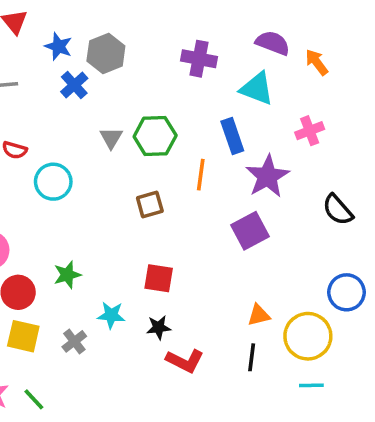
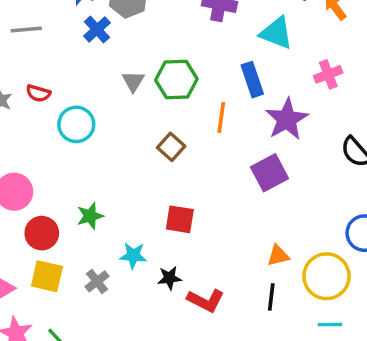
brown square: (150, 204) -> (171, 147), turned -32
black star: (159, 327) -> (169, 278), moved

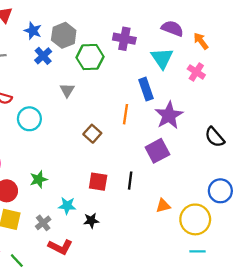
cyan triangle: (276, 33) -> (162, 58), turned 35
pink cross: (328, 74) -> (196, 72), moved, turned -36
green hexagon: (176, 80) -> (90, 57), moved
black line: (271, 297) -> (130, 181), moved
red L-shape: (206, 300) -> (60, 247), moved

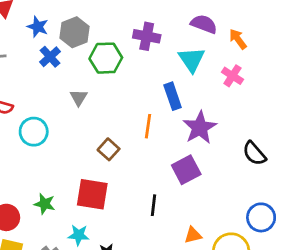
green star: (39, 179) -> (45, 204), turned 30
red square: (98, 182) -> (92, 194), moved, size x1.4

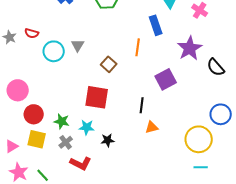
gray triangle: (79, 98) -> (78, 45), moved
purple star: (200, 128) -> (190, 48), moved
green star: (45, 204) -> (62, 121), moved
orange triangle: (193, 235) -> (152, 127), moved

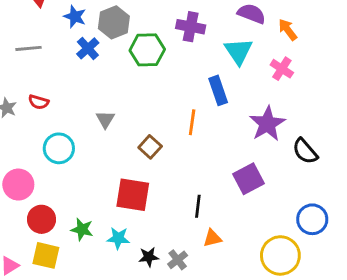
cyan circle: (54, 51) -> (59, 148), moved
purple square: (166, 79) -> (249, 179), moved
gray cross: (66, 142) -> (178, 260), moved

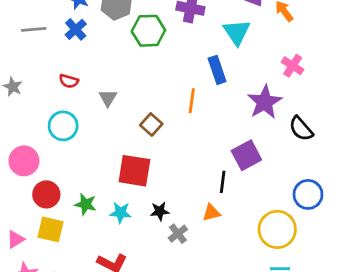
blue cross: (88, 48) -> (76, 29), moved
pink cross: (282, 69) -> (293, 66), moved
red semicircle: (39, 102) -> (69, 81), moved
black line: (198, 206) -> (223, 182), moved
black star: (149, 257) -> (160, 211), moved

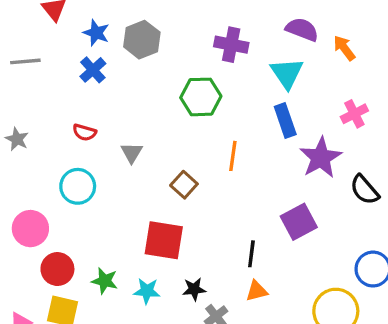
gray line: (34, 29) -> (25, 61), moved
green hexagon: (148, 31) -> (201, 97), moved
pink cross: (293, 66) -> (354, 114), turned 30
blue rectangle: (217, 70) -> (285, 121), moved
black line: (223, 182) -> (251, 254), moved

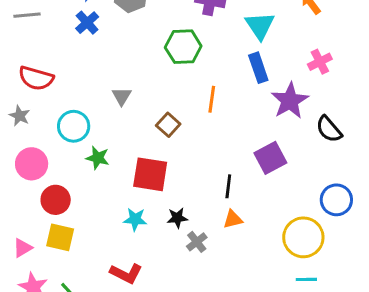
red semicircle: (84, 132) -> (36, 78), moved, size x1.6
gray star: (17, 139) -> (20, 116), moved
green star: (105, 281) -> (98, 158), moved

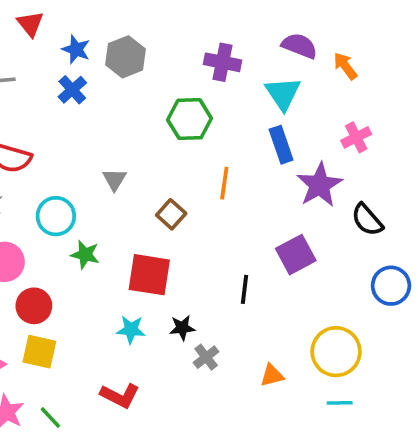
blue circle: (336, 200) -> (391, 286), moved
orange triangle: (233, 219) -> (272, 375), moved

